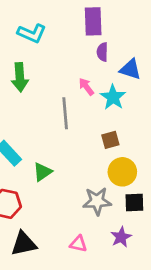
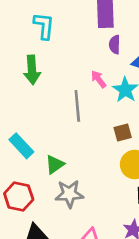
cyan L-shape: (32, 33) -> (44, 26), turned -108
gray star: (97, 201) -> (69, 194), moved

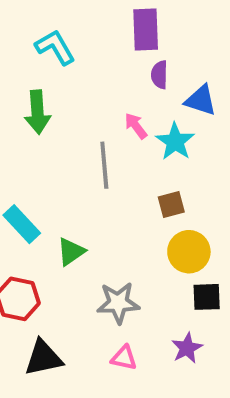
cyan L-shape: (44, 26) -> (55, 47), turned -36
gray star: (69, 194) -> (118, 303), moved

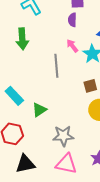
purple semicircle: (159, 75) -> (72, 20), moved
pink triangle: (124, 358) -> (66, 164), size x1.6

